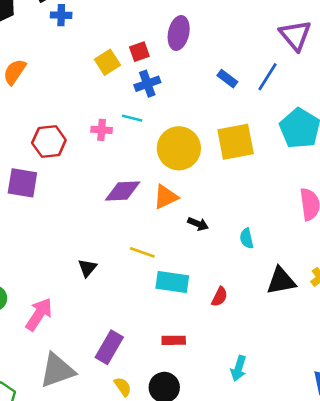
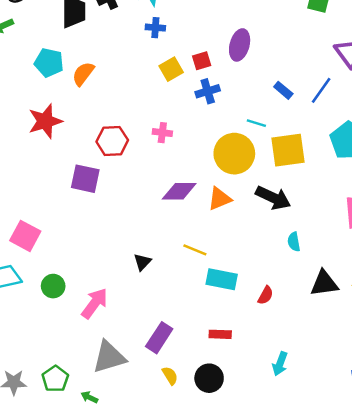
blue cross: (61, 15) -> (155, 28), moved
cyan line: (132, 118) -> (256, 123), moved
black arrow: (198, 224) -> (273, 198), moved, size x1.8

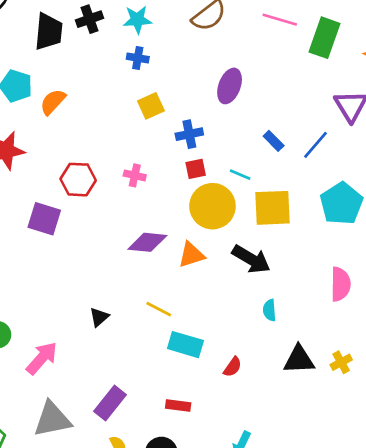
red square: (202, 61) -> (196, 169), moved

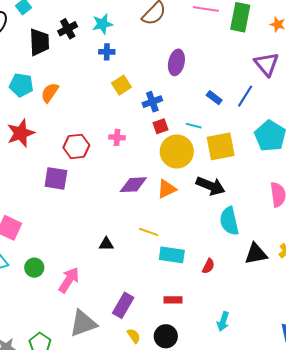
cyan semicircle: (270, 310) -> (229, 221), size x1.8
black triangle: (99, 317) -> (106, 244), turned 49

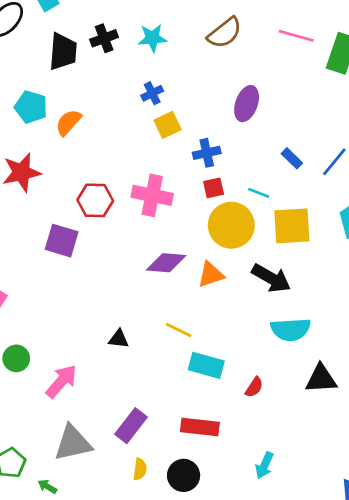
blue cross: (107, 52) -> (152, 93), moved, turned -35
pink cross: (117, 137) -> (152, 195), size x1.8
cyan semicircle: (229, 221) -> (291, 329), turned -88
red rectangle: (173, 300) -> (200, 427), size x1.5
yellow semicircle: (134, 336) -> (140, 469), turned 35

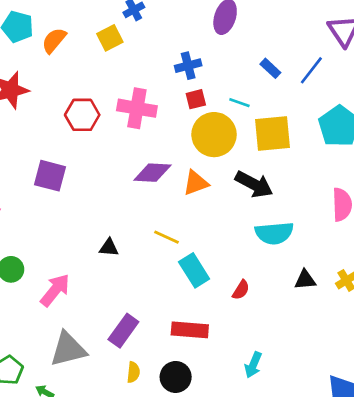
yellow square: (168, 125) -> (110, 38), moved
purple square: (62, 241) -> (50, 176), moved
cyan rectangle: (206, 365) -> (194, 270), turned 44
black triangle: (321, 379) -> (305, 280), size x0.7

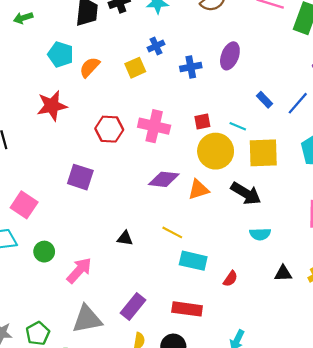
blue cross: (188, 66) -> (191, 67), moved
cyan semicircle: (274, 233) -> (260, 234), size x0.7
cyan rectangle: (194, 270) -> (193, 261), turned -48

